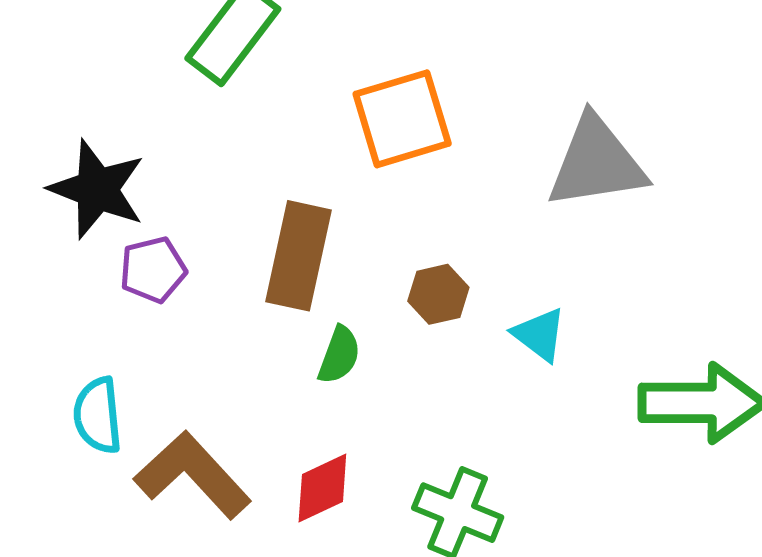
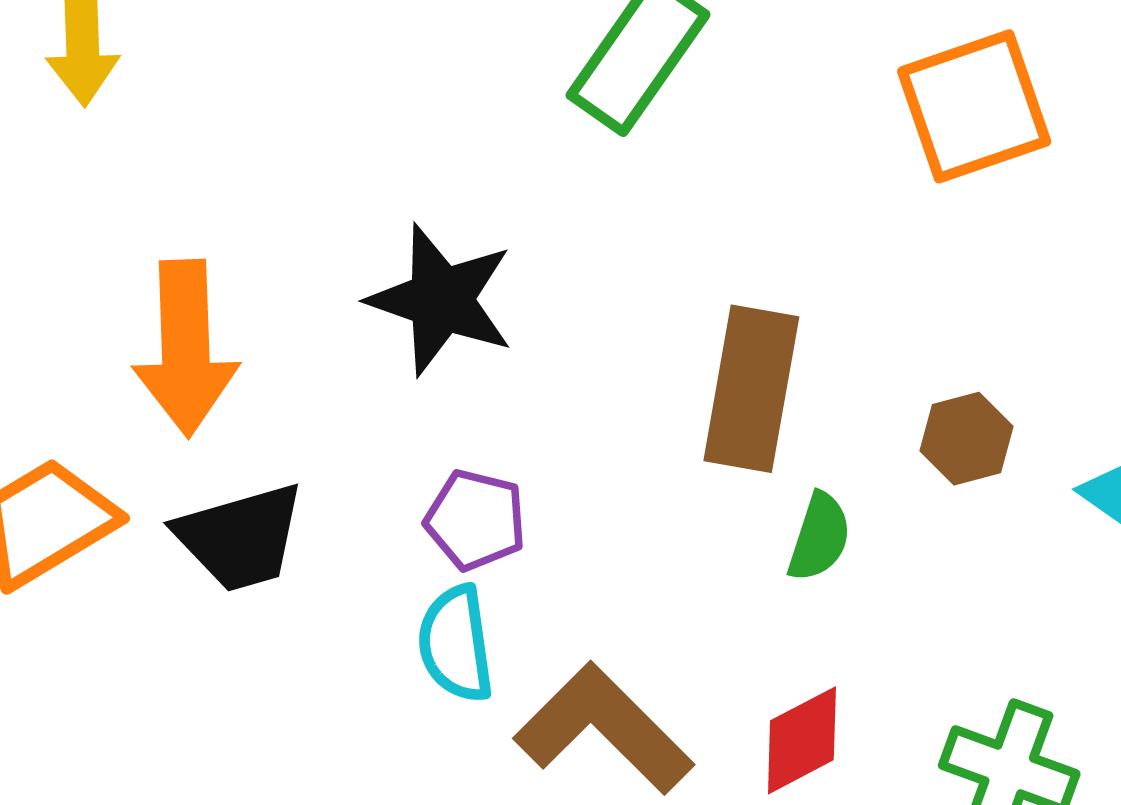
orange square: (402, 119) -> (974, 106), moved
purple pentagon: (153, 270) -> (476, 520), moved, turned 30

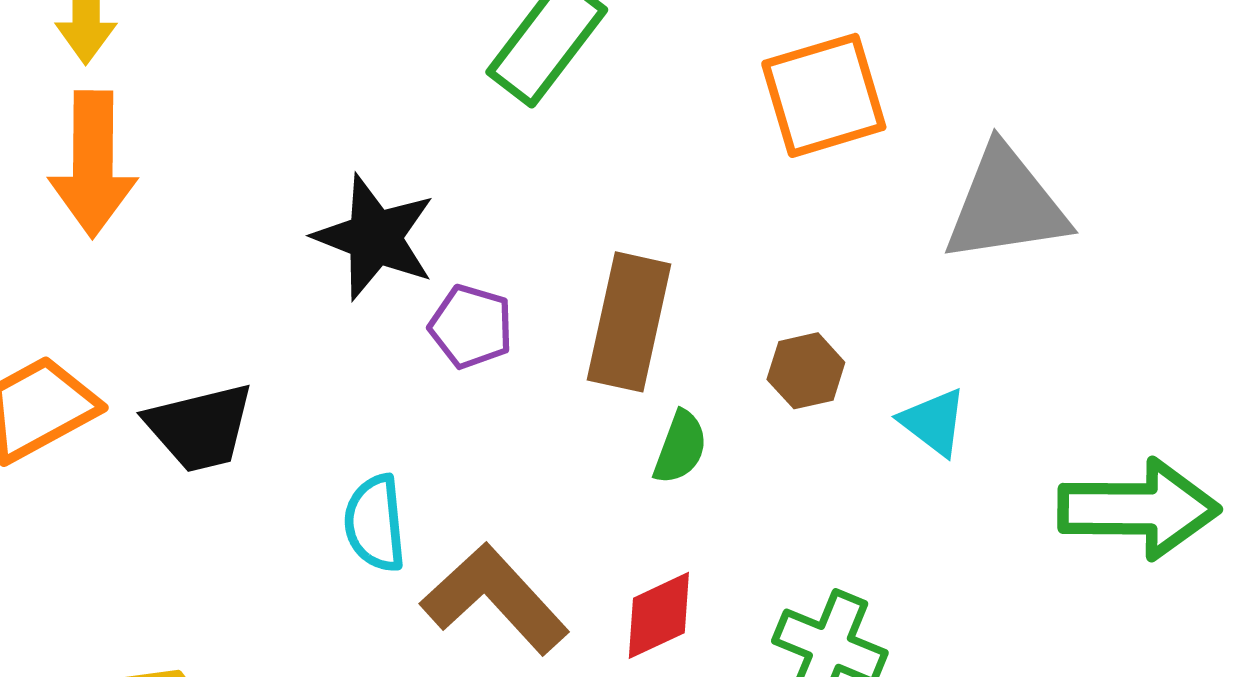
orange arrow: (185, 348) -> (93, 164), moved
purple pentagon: (476, 520) -> (471, 327), moved

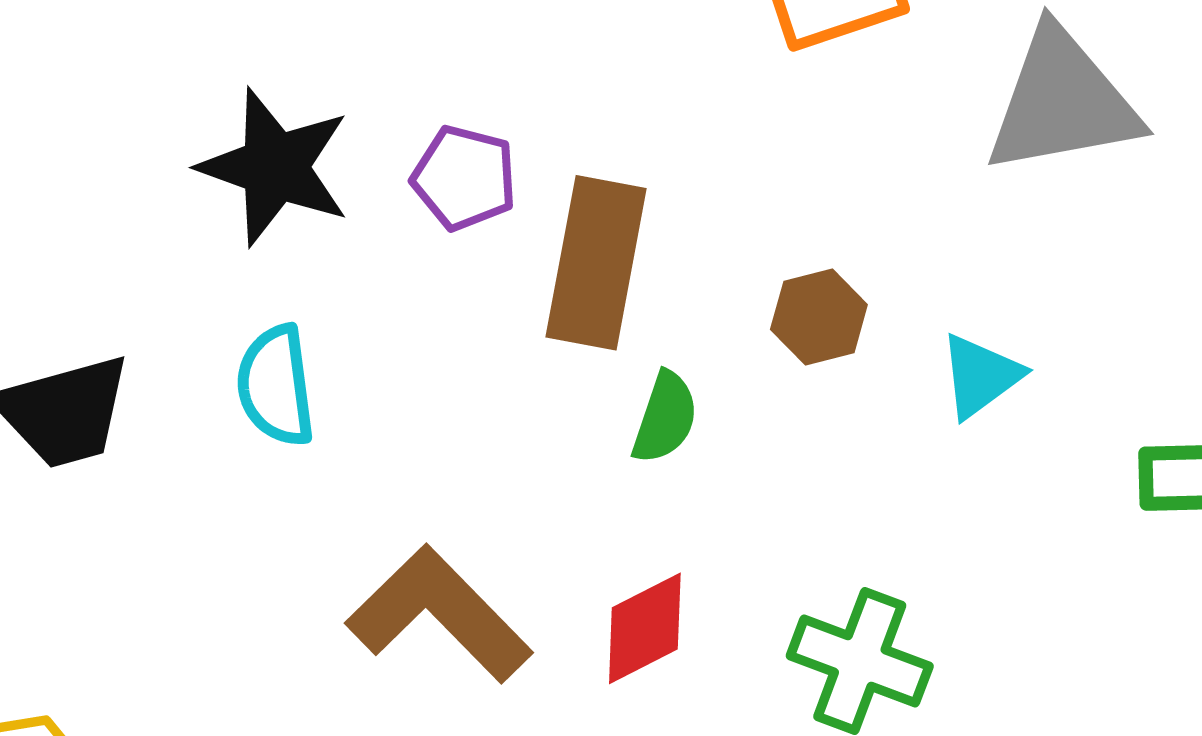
purple pentagon: (471, 327) -> (464, 178), moved
cyan triangle: (934, 422) -> (980, 376), turned 48
cyan semicircle: (375, 523) -> (276, 386), moved

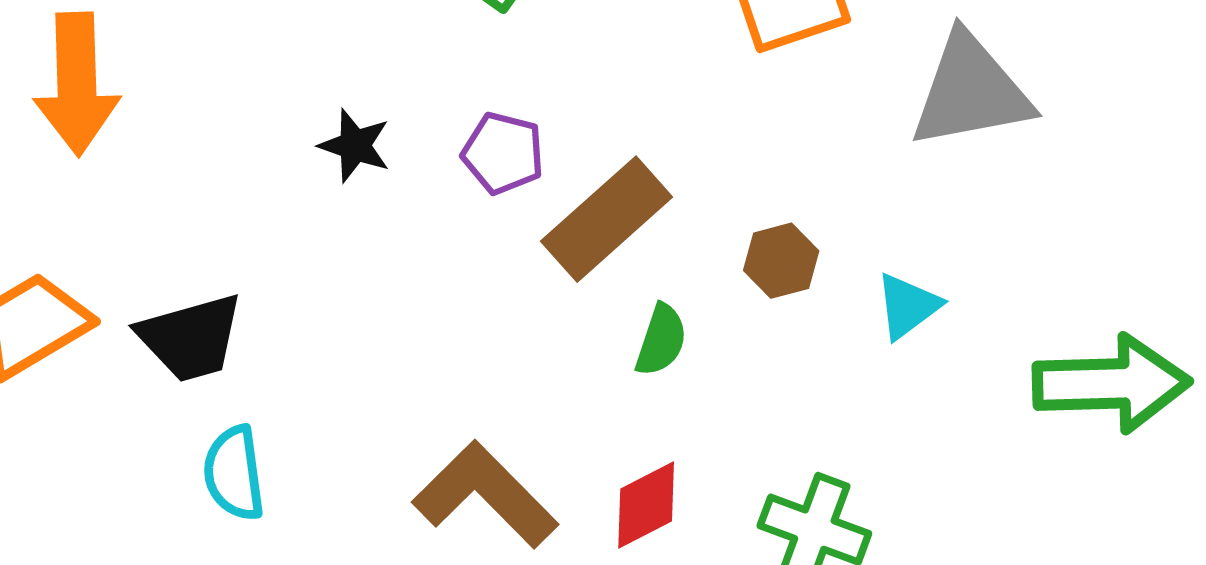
black star: (275, 167) -> (355, 146), size x0.6
brown rectangle: (596, 263) -> (607, 219), turned 38
cyan semicircle: (276, 386) -> (234, 473), moved

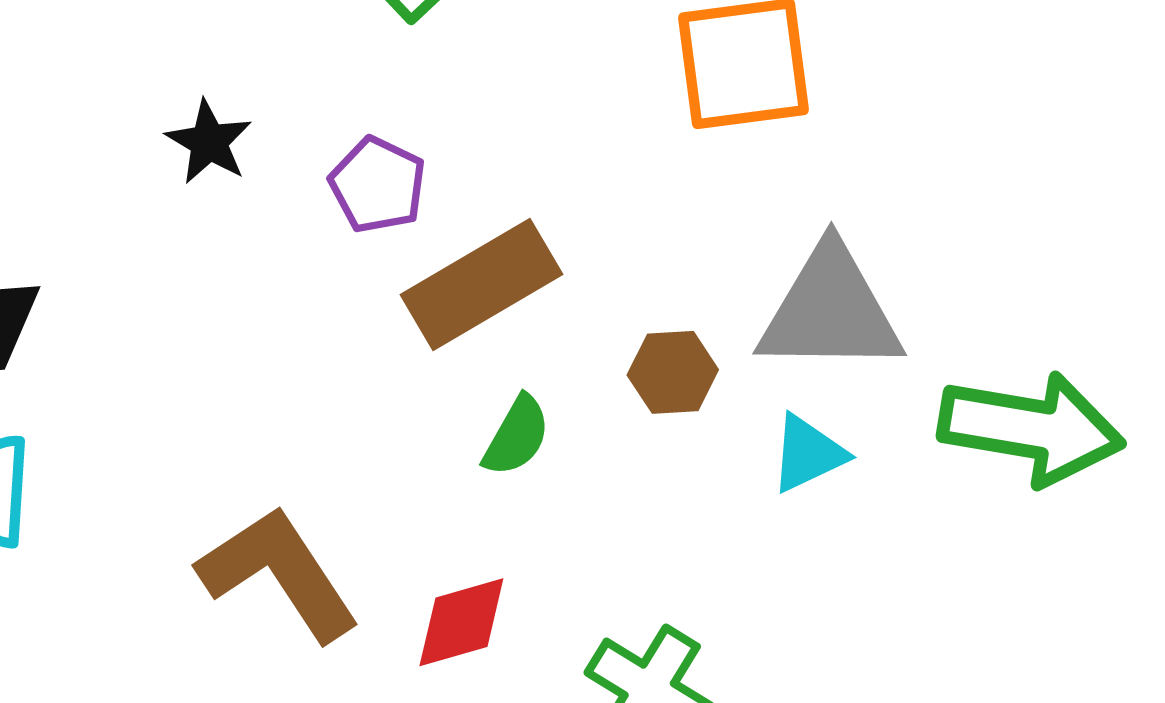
gray triangle: (971, 91) -> (830, 310), moved
green arrow: (1111, 384) -> (1031, 428), moved

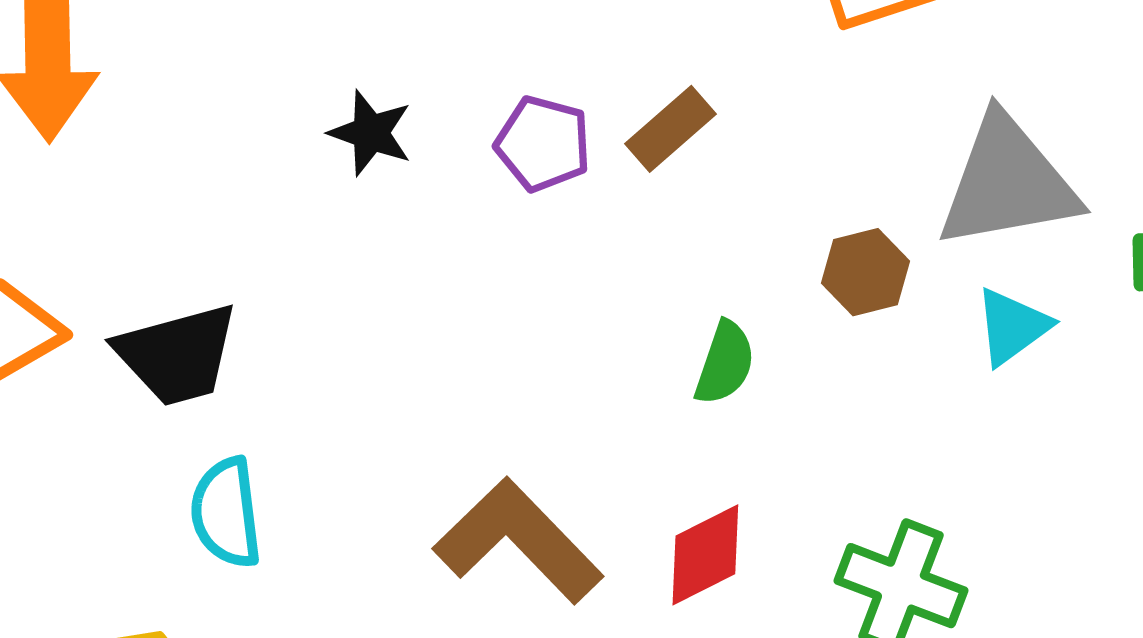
brown rectangle: (482, 285) -> (671, 129), moved, size x0.6

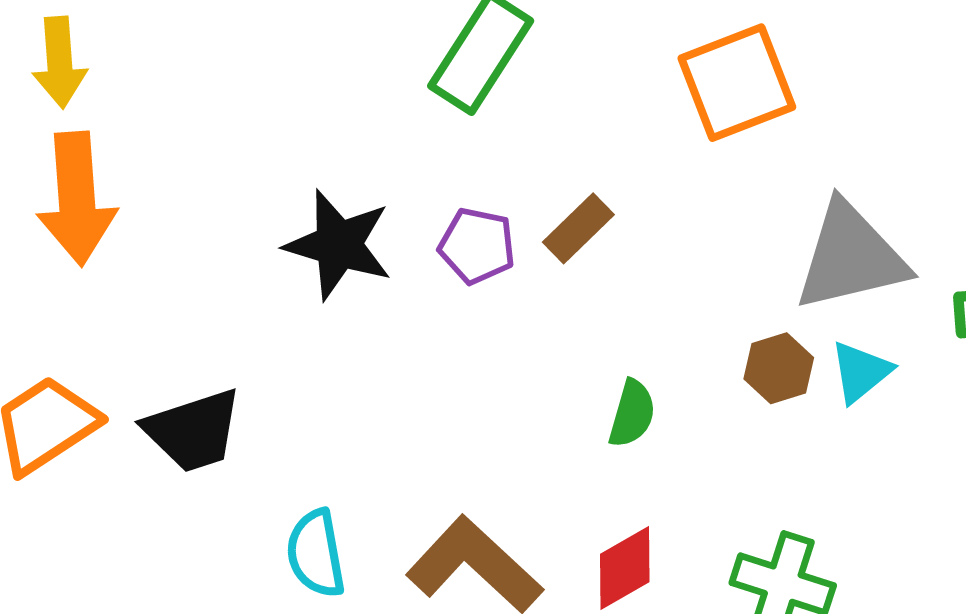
black star: (371, 133) -> (338, 245), size x1.6
brown hexagon: (866, 272) -> (779, 368), moved
cyan semicircle: (226, 513) -> (316, 554), moved

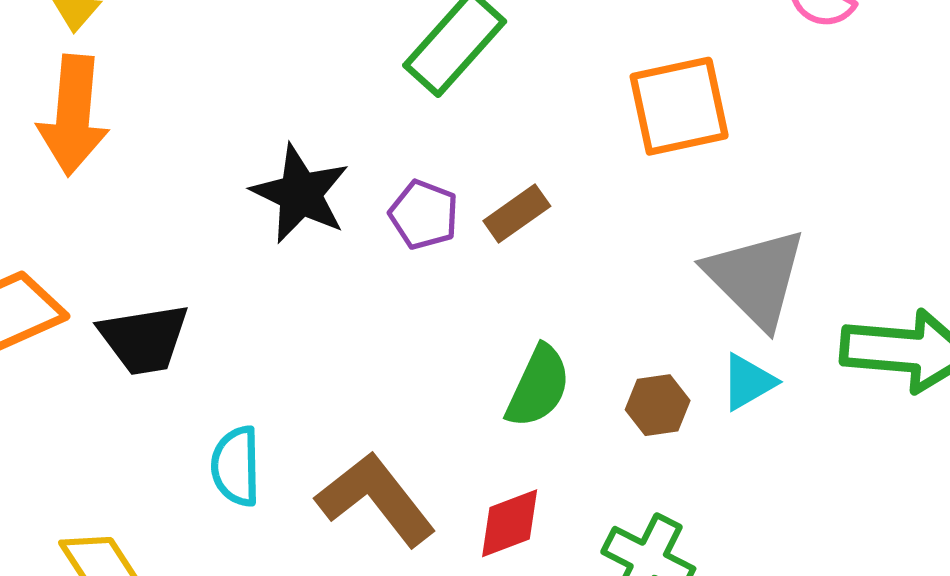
gray triangle: (851, 257) -> (756, 278), turned 49
brown hexagon: (779, 368) -> (658, 405), moved
green semicircle: (632, 414) -> (538, 386), size x1.4

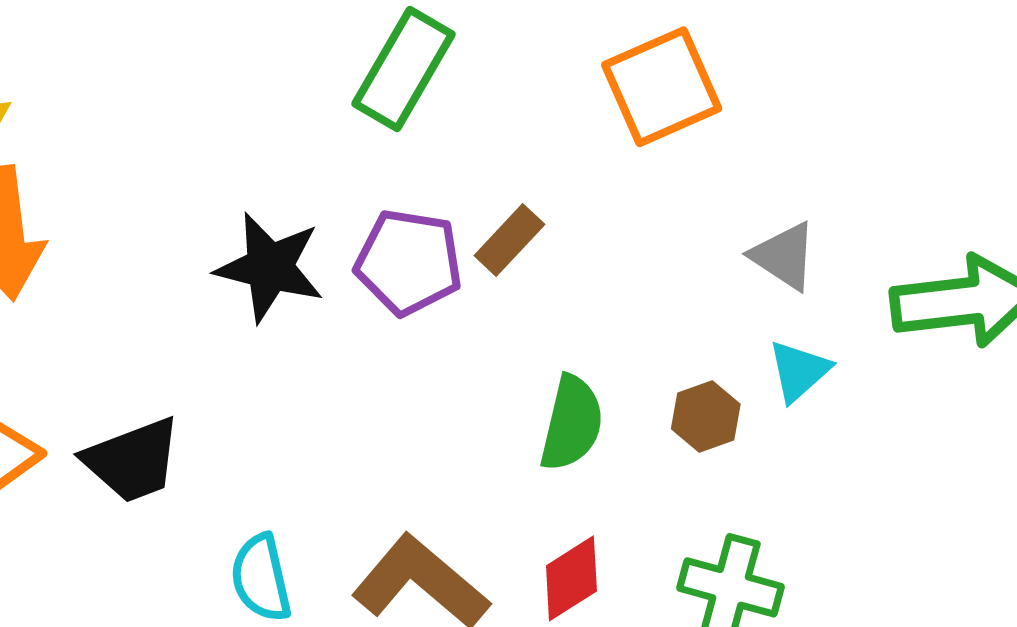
purple pentagon: (424, 215) -> (409, 262), size x1.4
gray triangle: (756, 278) -> (784, 256), size x0.6

